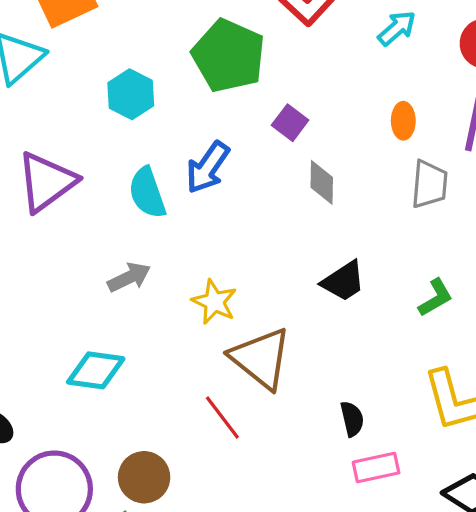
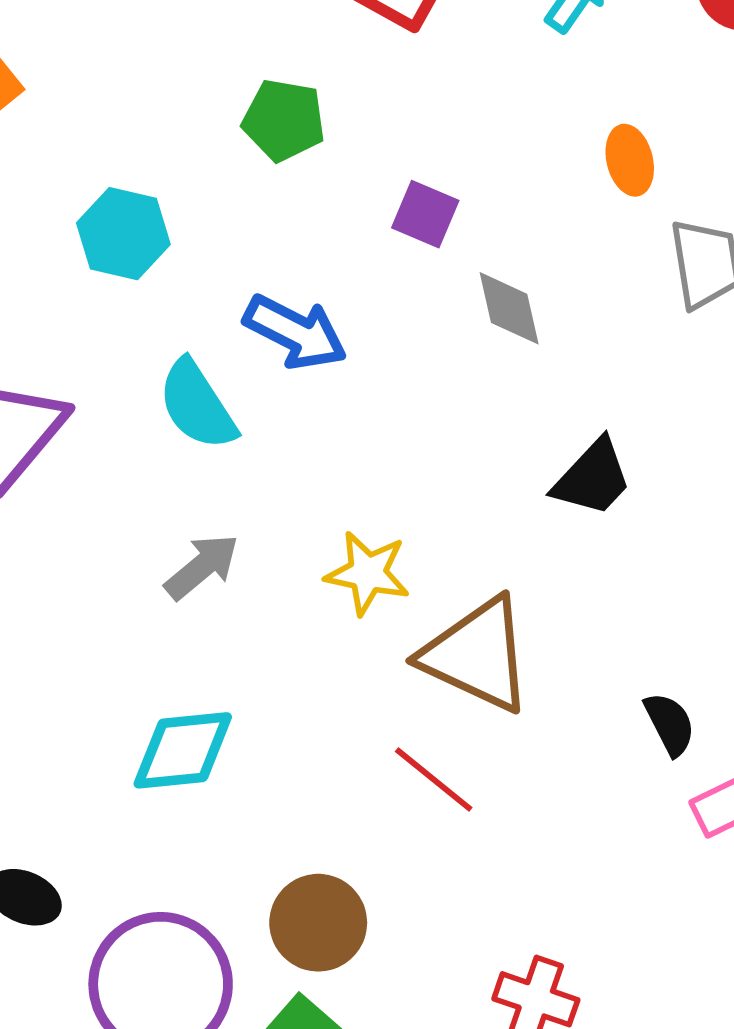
green pentagon: (229, 56) -> (284, 120), size x0.6
blue arrow: (208, 167) -> (295, 332), turned -84

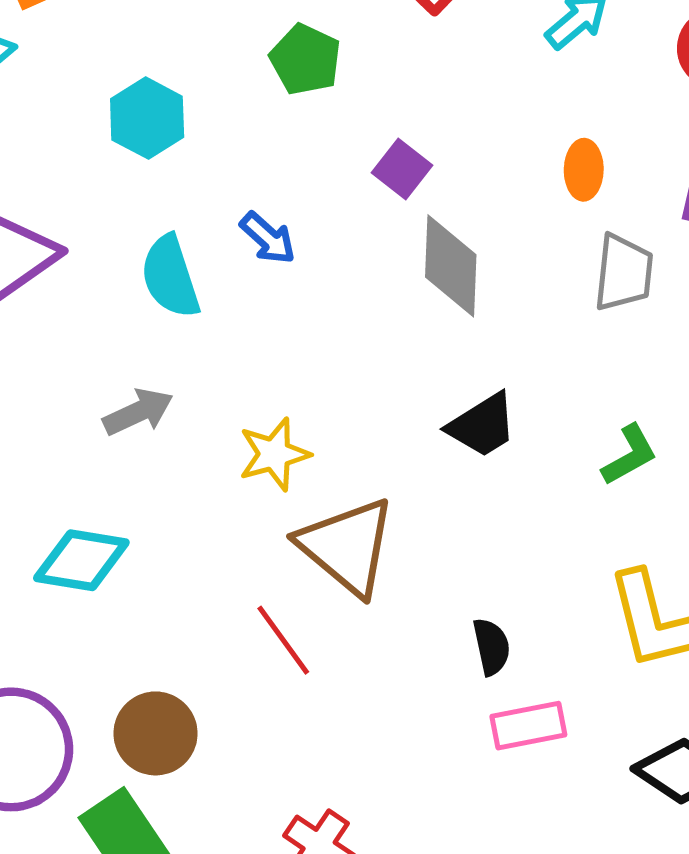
gray diamond: (509, 308) -> (451, 266), size x1.4
blue arrow: (295, 332) -> (268, 238), size x0.7
yellow star: (368, 573) -> (274, 454), turned 30

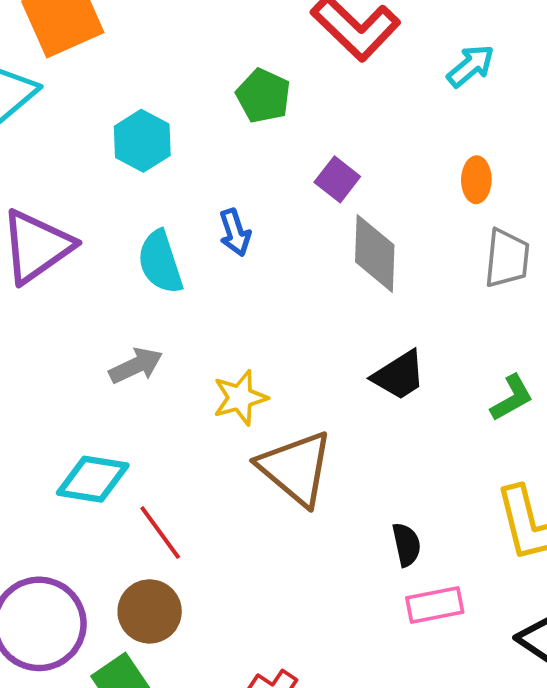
blue arrow: (268, 238) -> (235, 232), turned 30
red line: (283, 640) -> (160, 533), moved

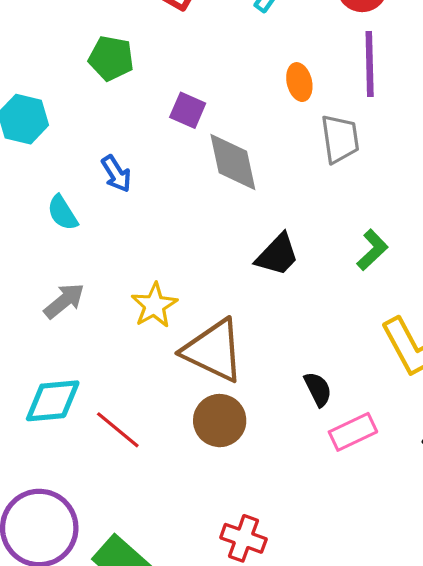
cyan semicircle: (160, 262) -> (62, 213), size x0.7
brown circle: (150, 611) -> (220, 421), moved

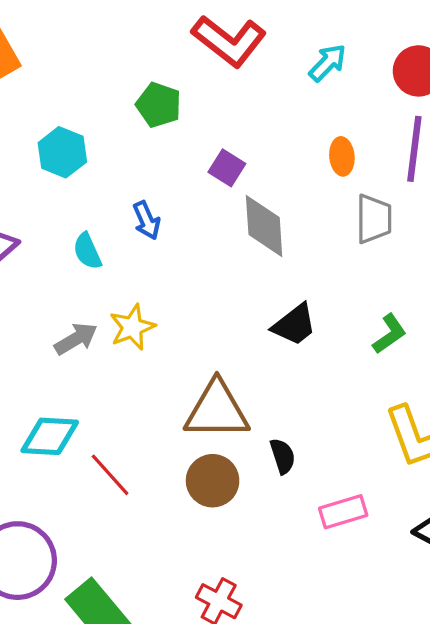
yellow star: (154, 305) -> (132, 327), moved
brown triangle: (213, 350) -> (217, 410), turned -34
black semicircle: (318, 389) -> (283, 456), moved

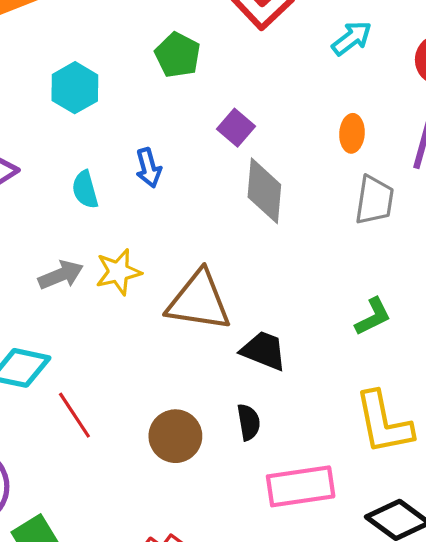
black trapezoid: (294, 325) -> (264, 351), moved, turned -129
brown triangle: (217, 410) -> (199, 301), moved
pink rectangle: (343, 512) -> (301, 486), size x1.4

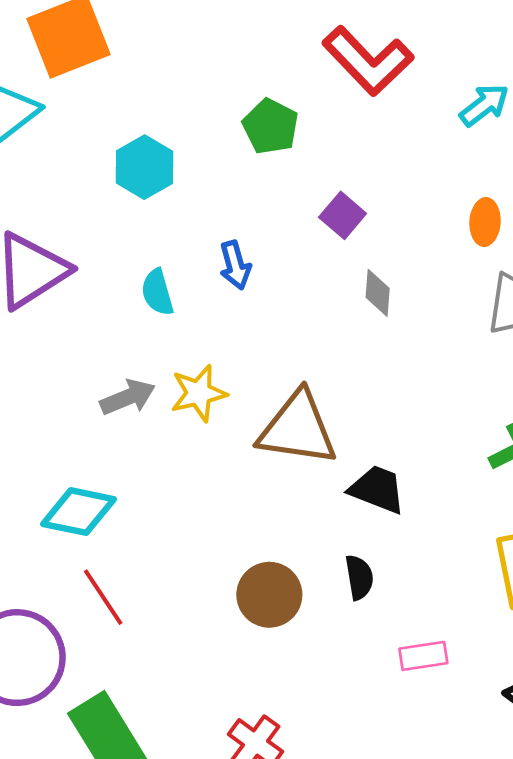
gray diamond: (264, 191) -> (378, 293), size x0.6
red line: (74, 415) -> (103, 597), moved
pink rectangle: (301, 486) -> (423, 656), size x0.6

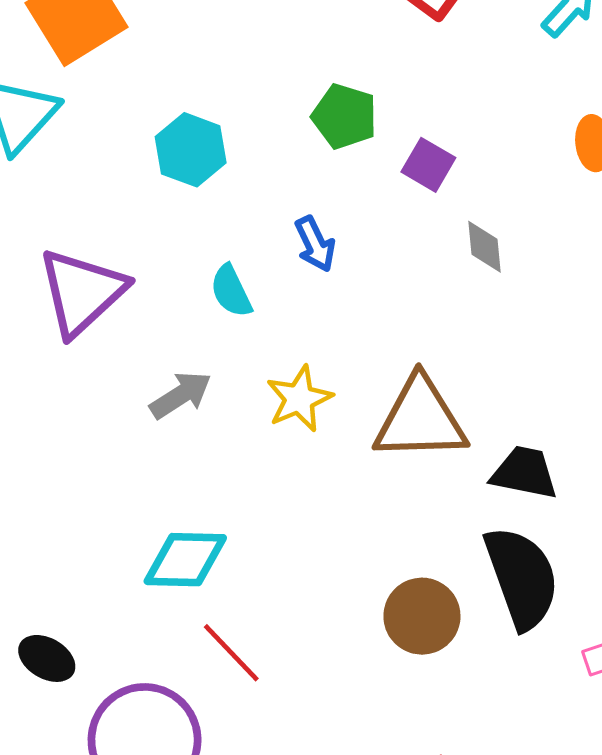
green pentagon: (270, 126) -> (344, 116), moved
gray arrow: (128, 397) -> (181, 395), moved
black semicircle: (359, 577) -> (522, 578), size x2.0

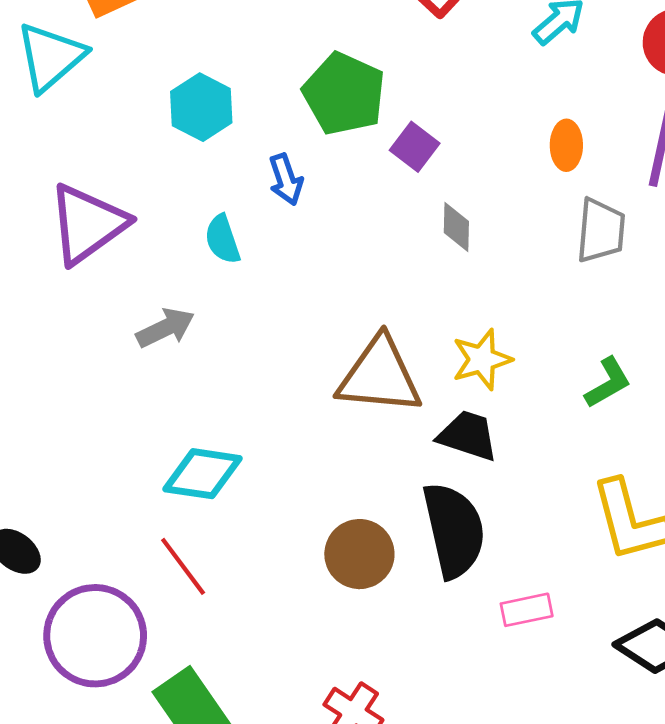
green pentagon: (344, 116) -> (344, 94), size x1.4
blue arrow: (315, 244) -> (286, 179), moved
yellow star: (299, 399) -> (482, 359), moved
cyan diamond: (185, 560) -> (202, 474), moved

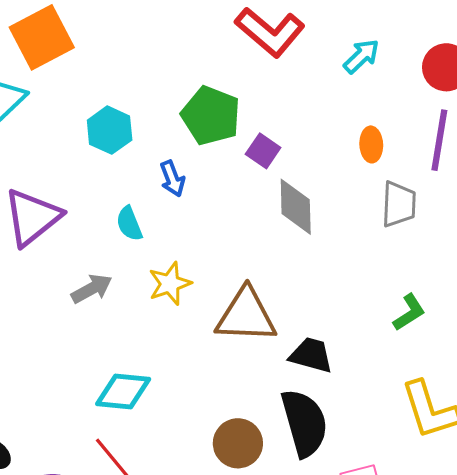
gray diamond: (456, 227) -> (296, 207), size x1.6
yellow star: (482, 359) -> (170, 284), moved

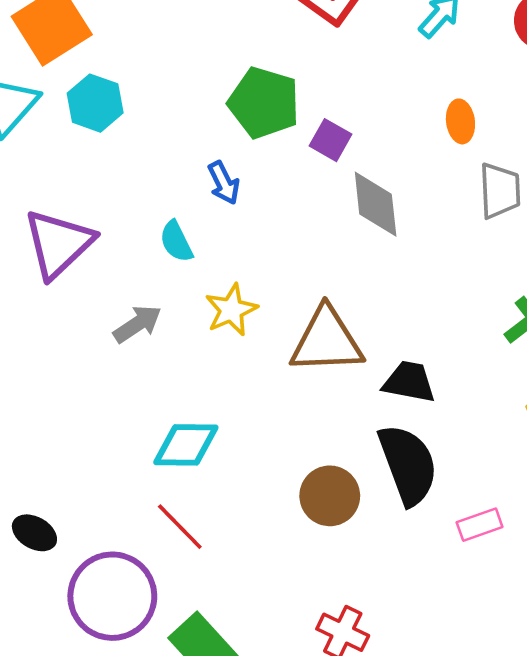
cyan hexagon: (110, 130) -> (95, 103), moved

